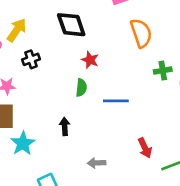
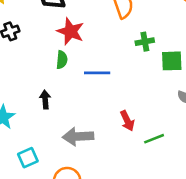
red star: (90, 60) -> (70, 31), size x1.5
gray arrow: (96, 163) -> (78, 137), size x1.6

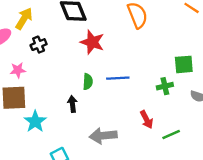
green cross: (145, 42) -> (165, 86), moved
green semicircle: (62, 60) -> (88, 82), moved

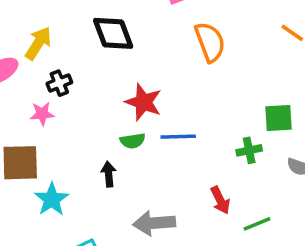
red star: (92, 42) -> (143, 102), moved
pink star: (18, 70) -> (42, 114), moved
green semicircle: (88, 82) -> (133, 141), turned 77

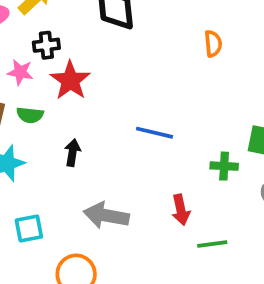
orange semicircle: (210, 42) -> (213, 44), size x0.6
red star: (143, 102) -> (70, 80), moved
green semicircle: (133, 141) -> (30, 115), moved

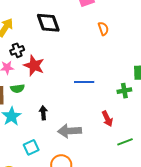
black arrow: (73, 153) -> (43, 113), moved
green line: (212, 244) -> (125, 142), moved

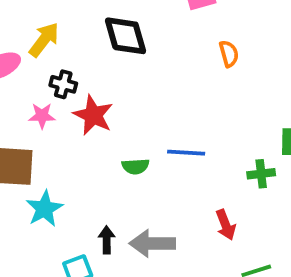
black cross: (17, 50) -> (63, 84), turned 32
green semicircle: (17, 89) -> (135, 166), moved
black arrow: (43, 113) -> (107, 240), moved

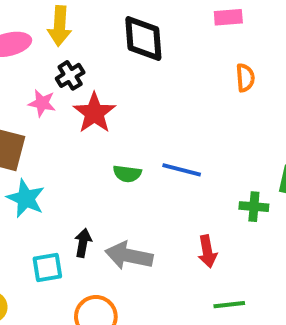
yellow arrow: (44, 40) -> (60, 26), turned 135
black cross: (63, 84) -> (70, 75), turned 32
cyan star: (44, 209) -> (26, 198), turned -30

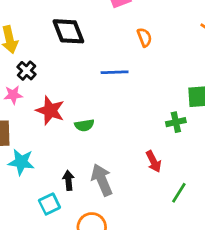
red star: (94, 113) -> (50, 111), moved
blue line: (182, 170) -> (115, 72), moved
gray arrow: (129, 256) -> (102, 180), turned 72
green line: (229, 305) -> (179, 193), turned -35

